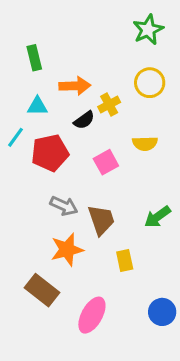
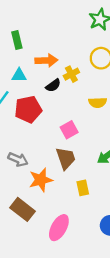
pink square: (106, 162) -> (69, 130), moved
gray arrow: (64, 206) -> (18, 159), moved

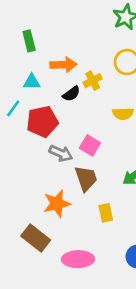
pink square: (69, 130) -> (90, 145), turned -30
gray arrow: (18, 159) -> (61, 153), moved
pink ellipse: (59, 228) -> (78, 259), turned 60

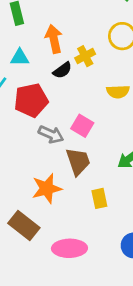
orange arrow: (63, 65) -> (54, 39), turned -100

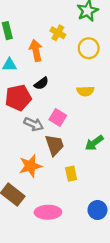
yellow cross: (85, 56) -> (58, 33), moved, turned -32
black semicircle: (62, 70) -> (41, 83), moved

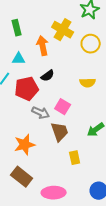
yellow cross: (58, 33) -> (63, 30), size x1.5
orange star: (30, 166) -> (25, 145), moved

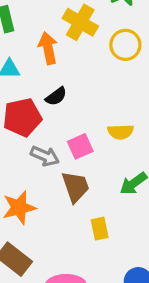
yellow semicircle: (88, 83) -> (121, 132), moved
pink square: (63, 107) -> (80, 146), turned 35

